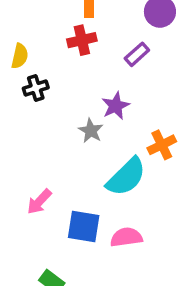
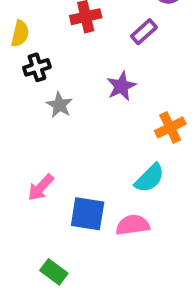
gray star: (91, 131) -> (59, 105), moved
cyan semicircle: (126, 177) -> (150, 178), moved, size x0.7

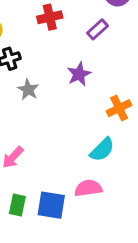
blue square: (88, 214) -> (51, 205), moved
green rectangle: (54, 272) -> (17, 205), moved, turned 65

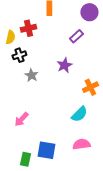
red cross: (50, 17) -> (28, 28), moved
pink semicircle: (88, 188) -> (81, 144), moved
green rectangle: (17, 205) -> (25, 159), moved

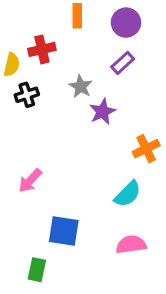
purple circle: (89, 12) -> (126, 23), moved
gray star: (31, 75) -> (81, 86), moved
pink arrow: (21, 119) -> (30, 181), moved
blue square: (46, 150) -> (64, 231), moved

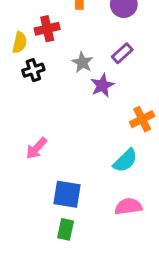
purple rectangle: (123, 63) -> (122, 53), moved
green rectangle: (37, 270) -> (66, 229), moved

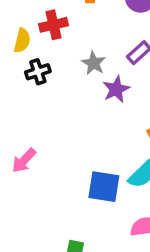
pink arrow: (36, 148) -> (24, 161), moved
blue square: (67, 194) -> (104, 187), moved

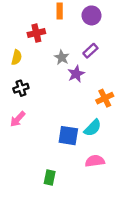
yellow semicircle: (22, 40) -> (17, 57), moved
black cross: (38, 72) -> (21, 88), moved

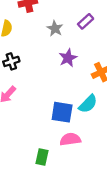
purple star: (76, 74) -> (68, 58), moved
pink semicircle: (95, 161) -> (70, 139), moved

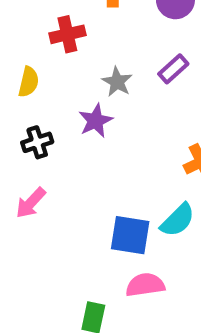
purple star: (68, 58) -> (96, 121), moved

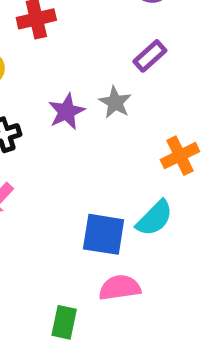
gray star: (117, 82) -> (115, 102), moved

